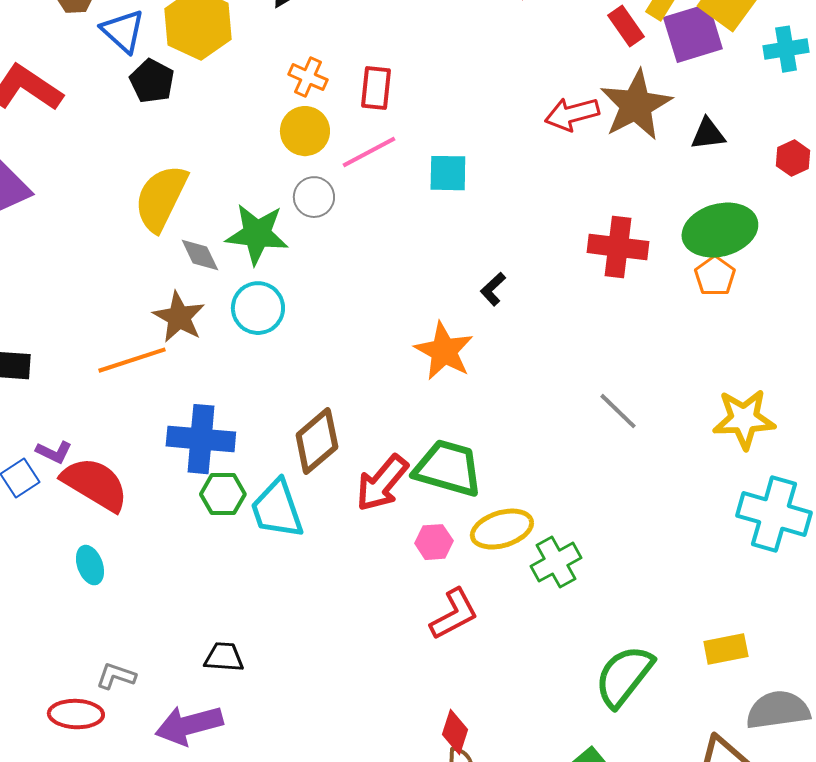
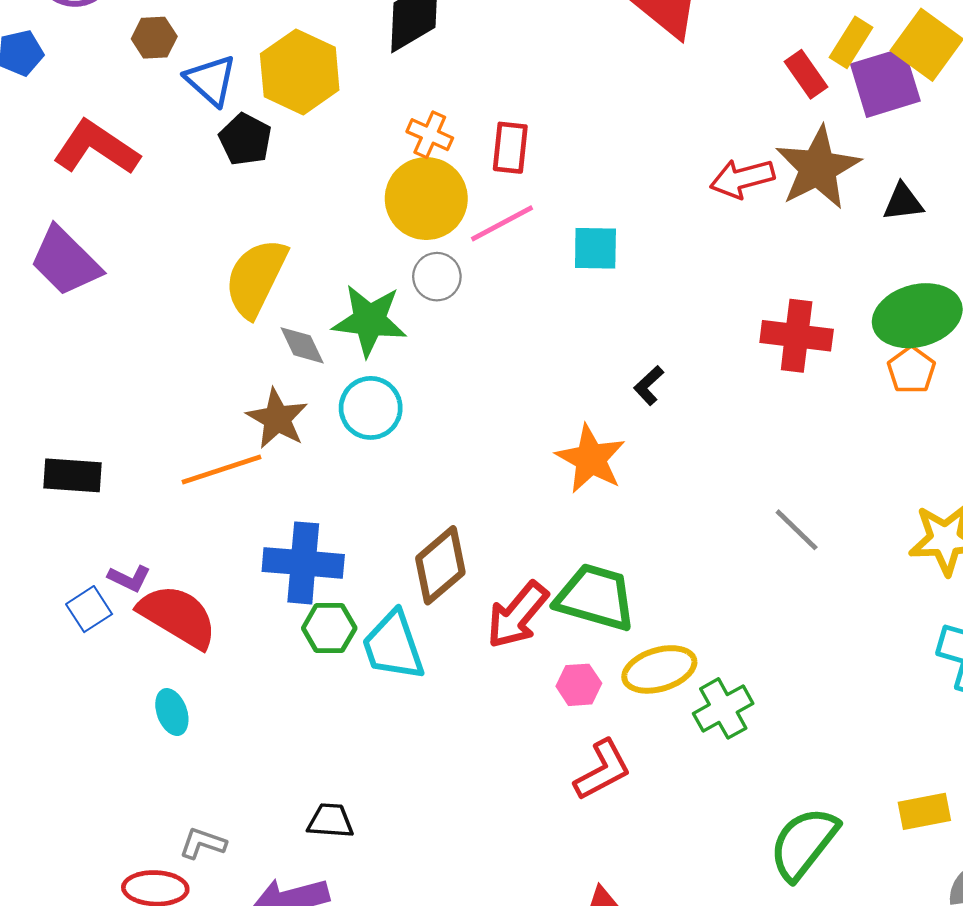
yellow circle: (305, 131) -> (426, 199), size x1.4

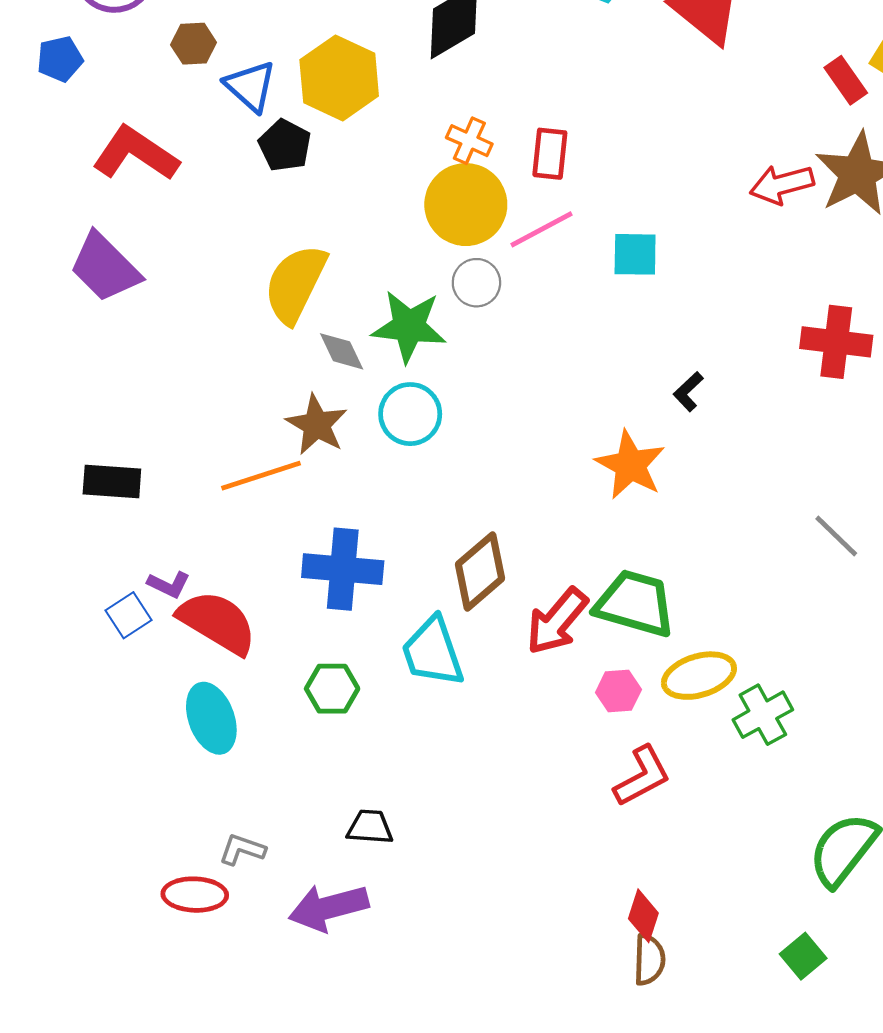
green hexagon: (329, 628) -> (332, 689), moved
cyan ellipse: (172, 712) -> (211, 718), size x1.5

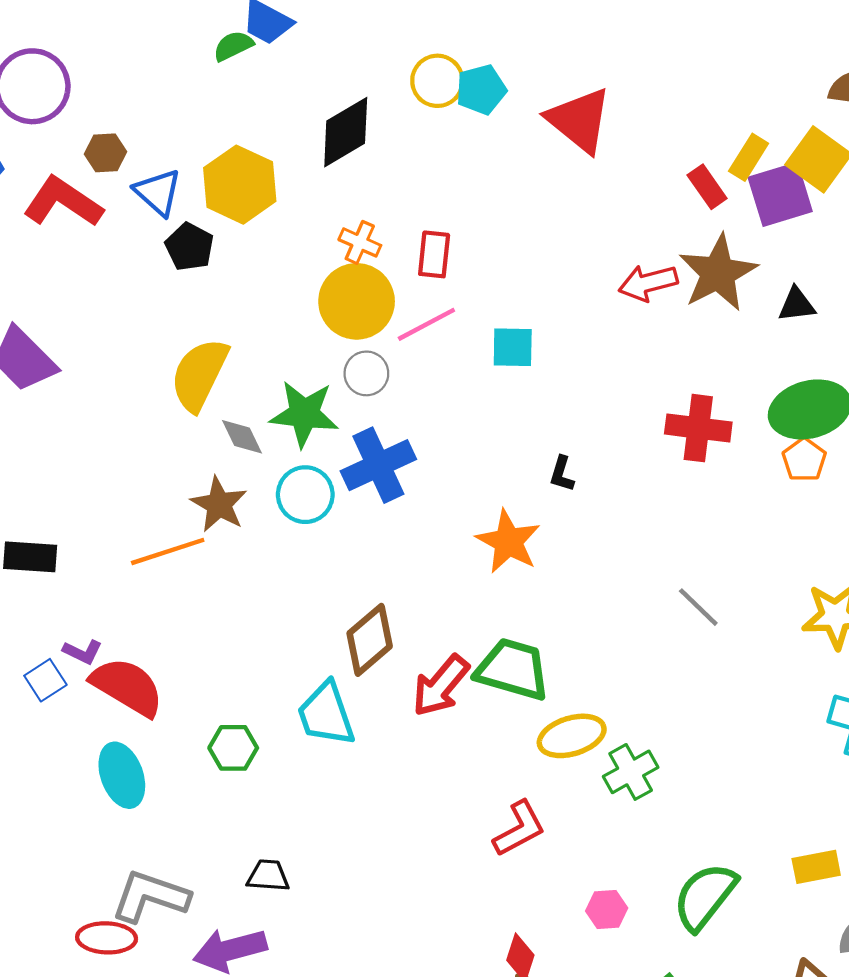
red L-shape: (136, 154) -> (63, 202), moved
black L-shape: (688, 392) -> (562, 474), turned -30
blue cross: (343, 569) -> (378, 465), moved, turned -30
pink hexagon: (618, 691) -> (607, 909), moved
gray L-shape: (242, 850) -> (150, 896), size x1.8

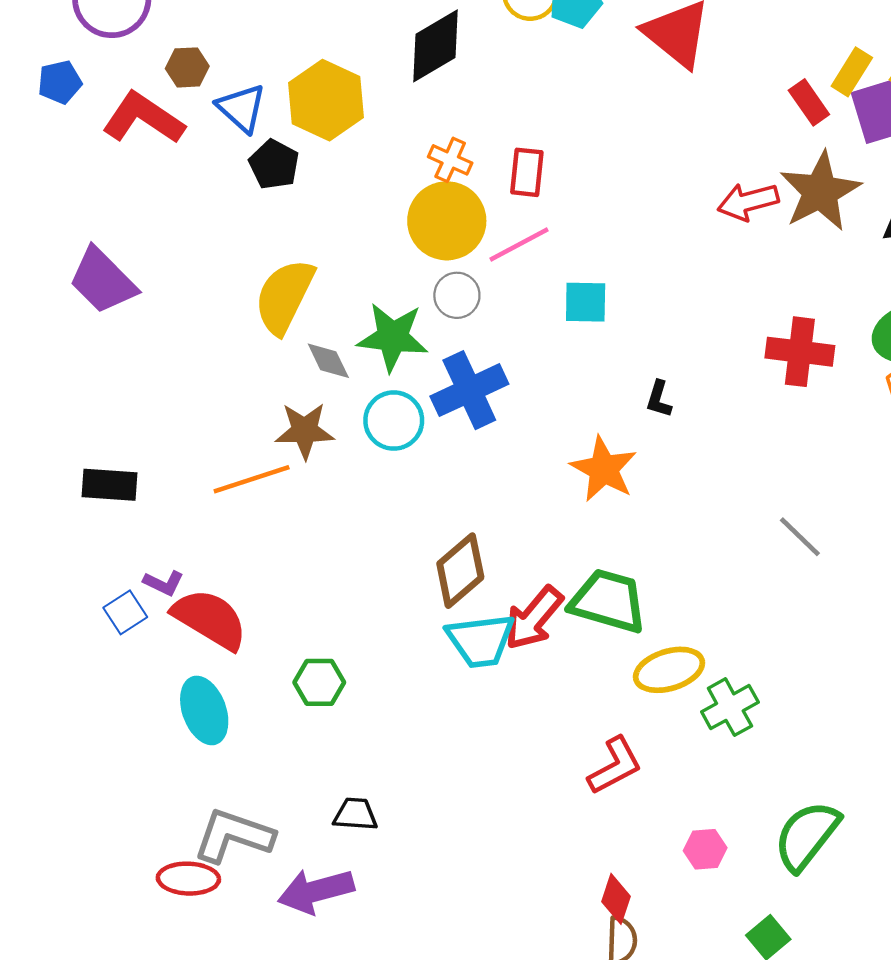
cyan square: (513, 347) -> (586, 302), moved
brown star: (219, 504) -> (305, 431), turned -30
cyan trapezoid: (326, 714) -> (481, 641), moved, turned -78

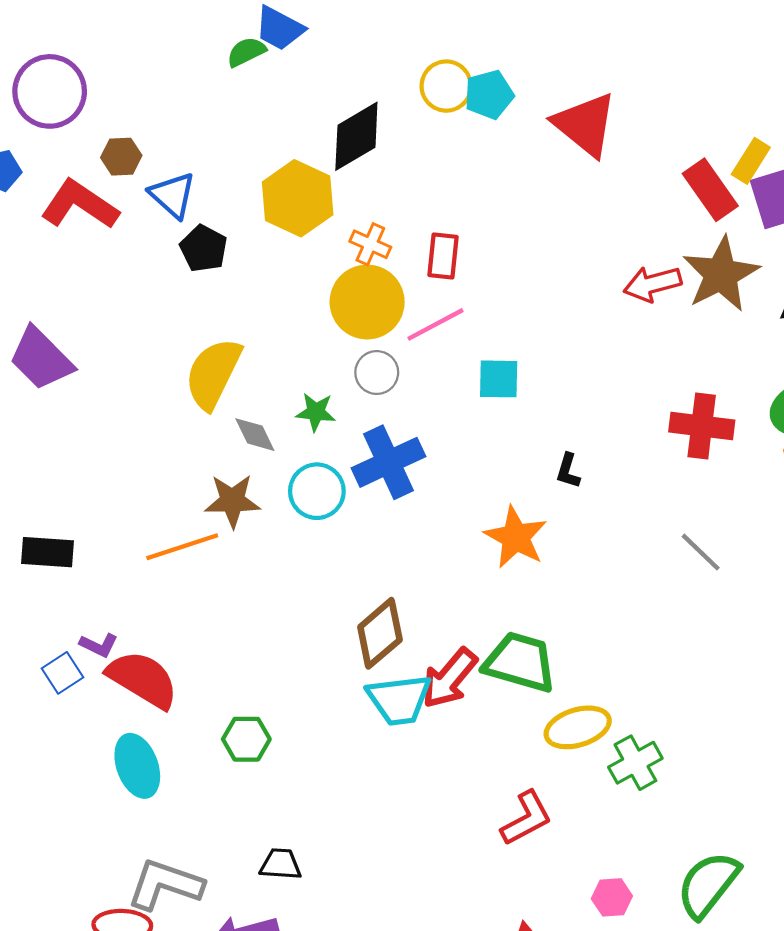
yellow hexagon: (326, 100) -> (298, 198), moved
red rectangle: (809, 102) -> (710, 190), size x1.4
green star: (393, 337) -> (316, 412), size x0.6
gray line: (800, 537) -> (701, 552), moved

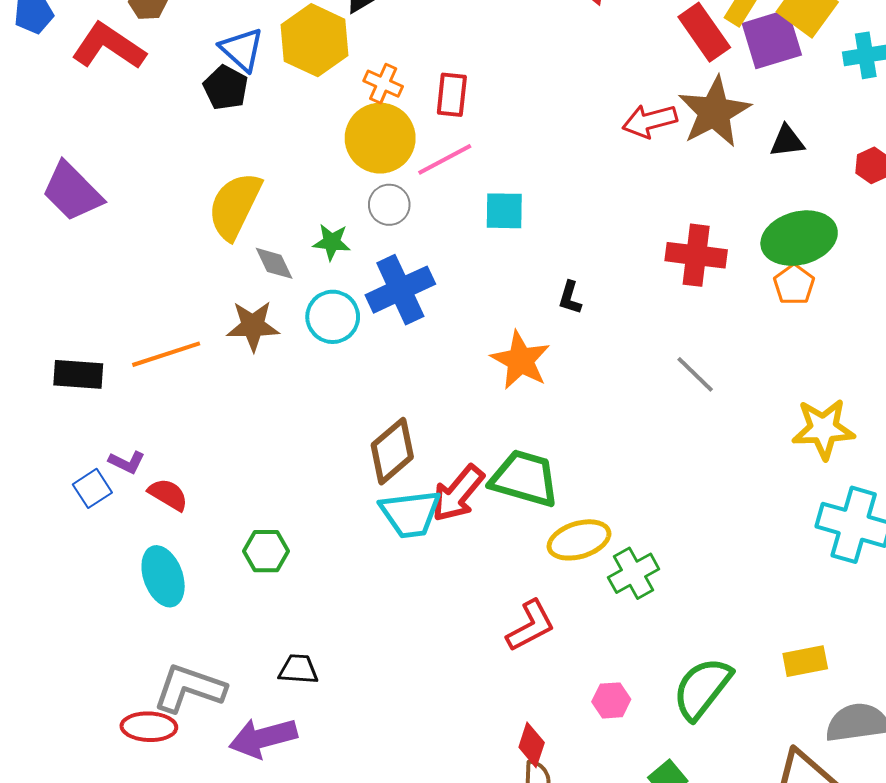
blue triangle: (173, 195) -> (242, 49), moved
orange line: (182, 547) -> (166, 354), moved
red semicircle: (143, 679) -> (168, 495), size x0.6

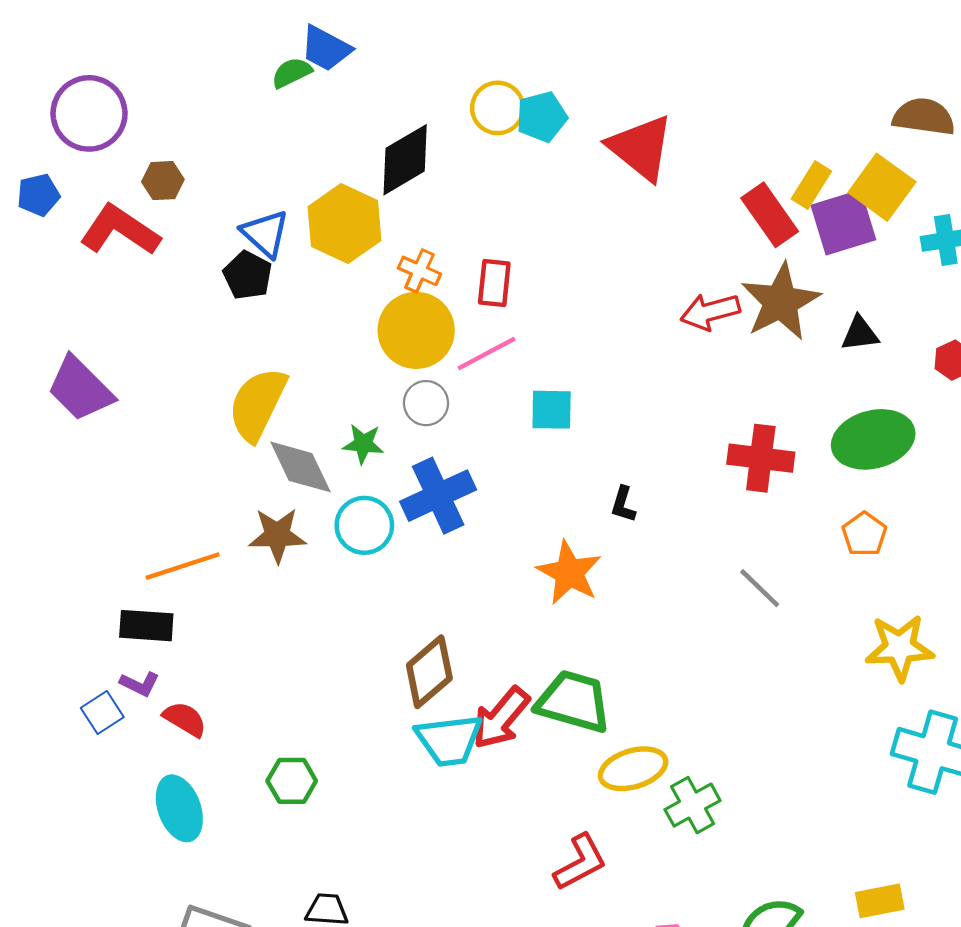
gray diamond: (274, 263) -> (300, 467), size x1.5
orange pentagon: (794, 285) -> (864, 534), moved
black rectangle: (78, 374) -> (146, 626), moved

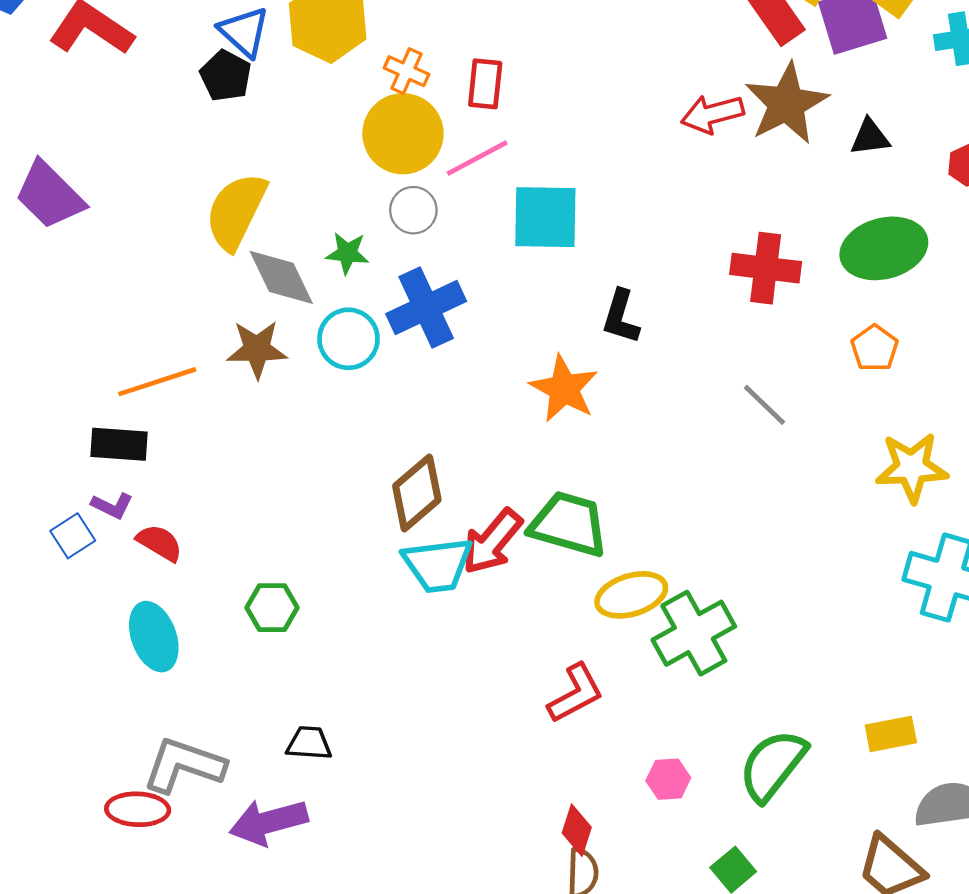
cyan square: (552, 410) -> (545, 217), size x1.5
black L-shape: (623, 504) -> (621, 317), size x1.4
green cross: (693, 805) -> (694, 633), size x1.4

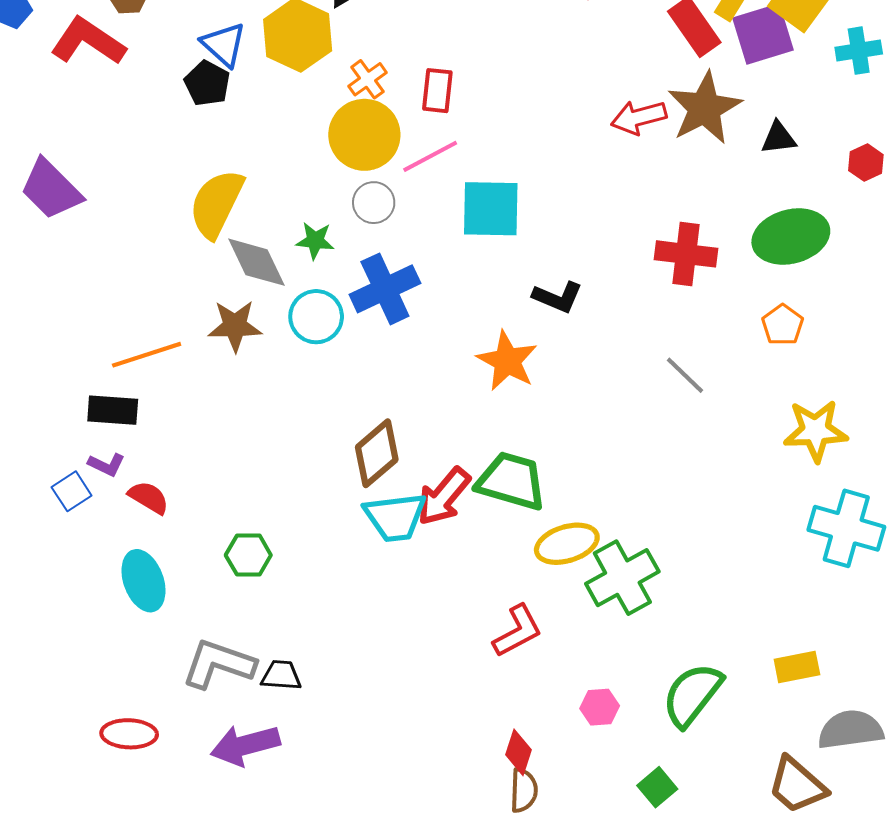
orange cross: (406, 71) -> (367, 79), turned 30
black L-shape: (621, 317) -> (558, 297), turned -84
gray L-shape: (184, 765) -> (219, 664), moved

